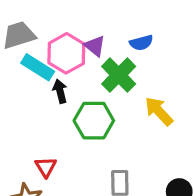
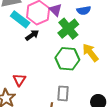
black arrow: (60, 91) -> (32, 35), turned 64
green hexagon: (94, 121) -> (67, 59), moved

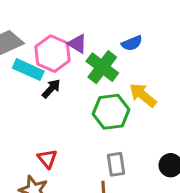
blue semicircle: (84, 10) -> (132, 43), moved

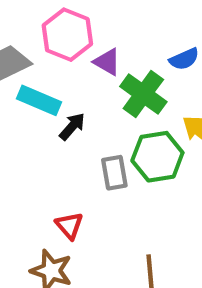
pink hexagon: (53, 54) -> (67, 35), moved
gray rectangle: (116, 164) -> (114, 173), moved

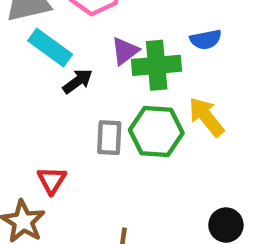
purple triangle: (107, 62) -> (125, 51), moved, turned 40
green cross: (143, 94) -> (157, 65), turned 36

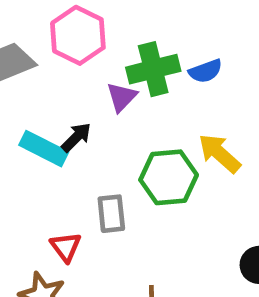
cyan rectangle: (50, 47) -> (44, 149), moved
green cross: (157, 65) -> (153, 69), moved
gray rectangle: (109, 138) -> (111, 214), moved

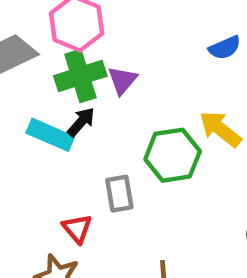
green cross: (153, 69) -> (80, 76), moved
blue semicircle: (205, 71) -> (225, 48), moved

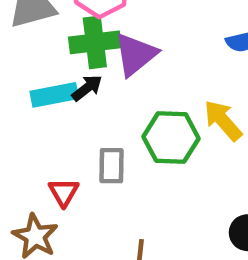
purple triangle: (122, 80) -> (135, 54), size x1.5
cyan rectangle: (50, 135) -> (54, 95), turned -45

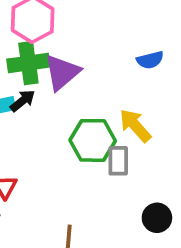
gray rectangle: (112, 166) -> (118, 161), moved

